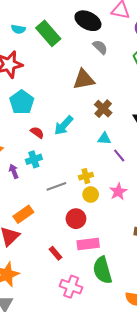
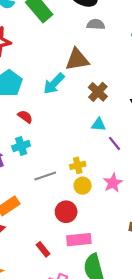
gray semicircle: (100, 47) -> (96, 24), turned -42
cyan arrow: (64, 125) -> (54, 84), moved

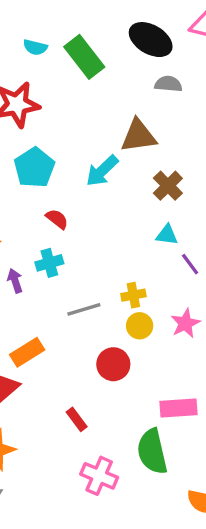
pink rectangle: (79, 240) -> (179, 408), moved

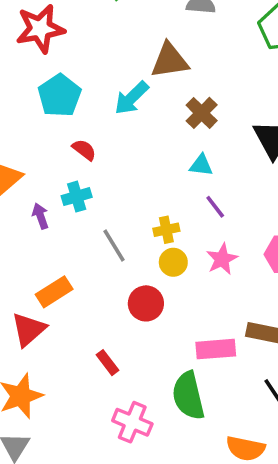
purple line: (190, 264) -> (215, 207), moved
gray line: (84, 309) -> (114, 246), turned 76

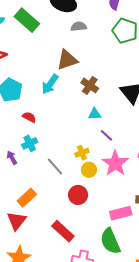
pink star: (222, 259) -> (115, 163), size x1.5
red rectangle: (108, 363) -> (63, 231), size x1.6

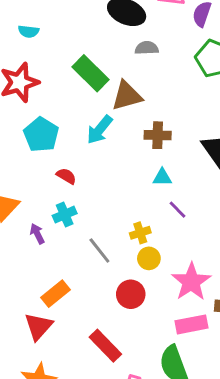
green rectangle: (27, 20) -> (91, 73), moved
brown cross: (90, 85) -> (158, 135), turned -36
pink star: (115, 163) -> (191, 282), moved

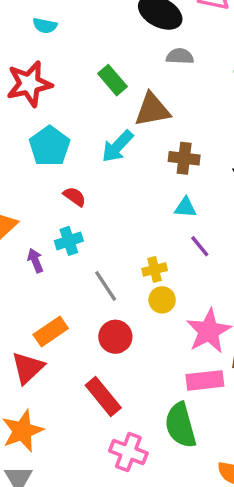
green rectangle: (91, 73) -> (112, 80), size x0.7
red circle: (131, 294) -> (115, 337), moved

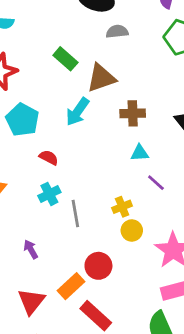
purple arrow: (35, 260) -> (31, 249), moved
gray line: (106, 286) -> (75, 213), moved, turned 32
orange rectangle: (51, 332) -> (71, 286), moved

